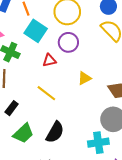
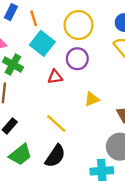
yellow line: (46, 93) -> (56, 123), moved

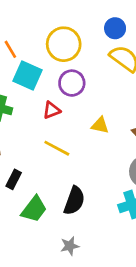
yellow triangle: (92, 99) -> (100, 125), turned 49
yellow line: (56, 123) -> (57, 148), moved

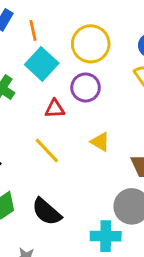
black semicircle: (74, 201) -> (47, 212), turned 92

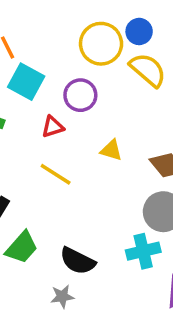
yellow circle: (91, 44) -> (101, 44), moved
black semicircle: (47, 212) -> (78, 261), moved

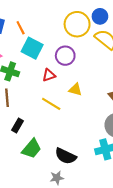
yellow triangle: (111, 150) -> (75, 90), moved

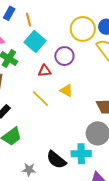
black semicircle: (66, 156) -> (56, 160), moved

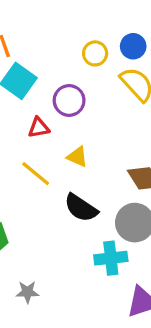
yellow circle: (83, 29) -> (95, 53), size x0.6
black semicircle: (56, 160) -> (81, 208), moved

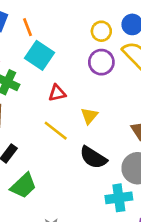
purple circle: (69, 100) -> (101, 62), moved
yellow triangle: (77, 157) -> (89, 116), turned 48

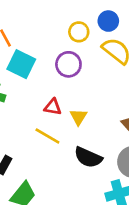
purple circle: (101, 62) -> (68, 64), moved
red triangle: (57, 93) -> (53, 107), moved, turned 30

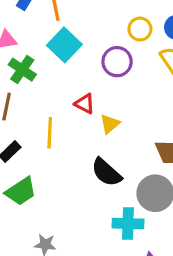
yellow line: (47, 136) -> (50, 133), moved, turned 45

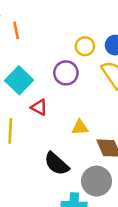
cyan square: (64, 45) -> (19, 80), moved
yellow triangle: (110, 124) -> (80, 127), moved, turned 36

